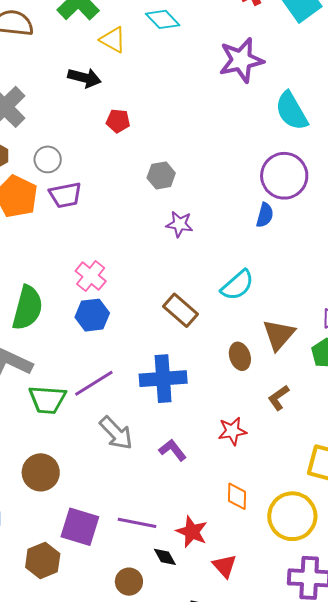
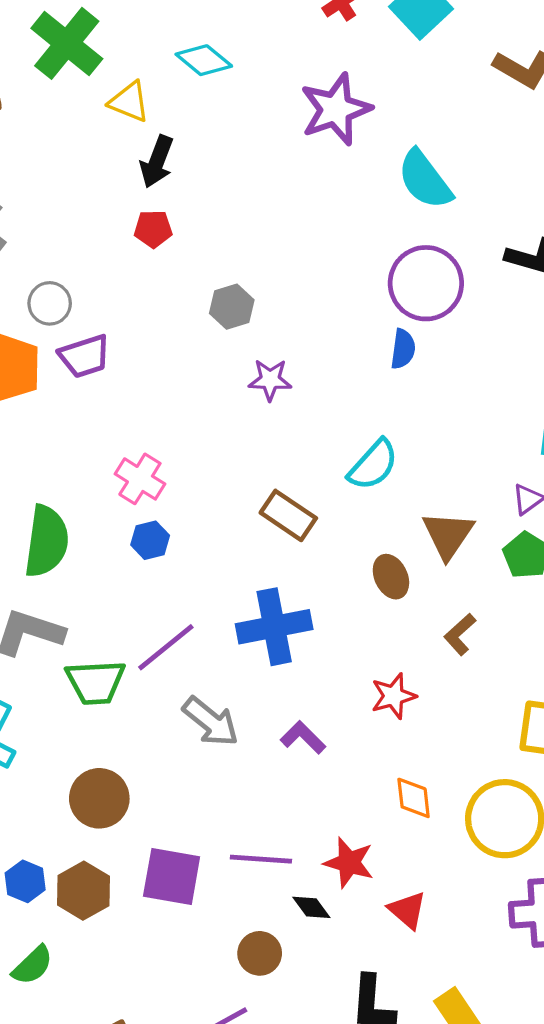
black arrow: (85, 78) -> (157, 162), moved, turned 104
blue hexagon: (92, 315) -> (150, 540), size x0.7
brown hexagon: (43, 561) -> (83, 891), moved

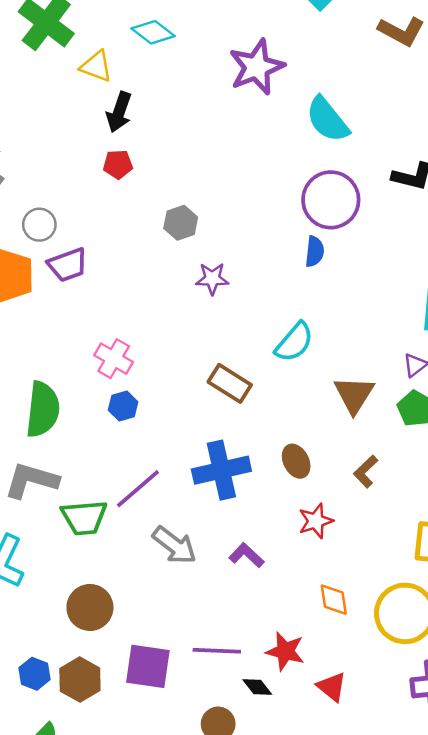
brown ellipse: (391, 577) -> (296, 461), moved

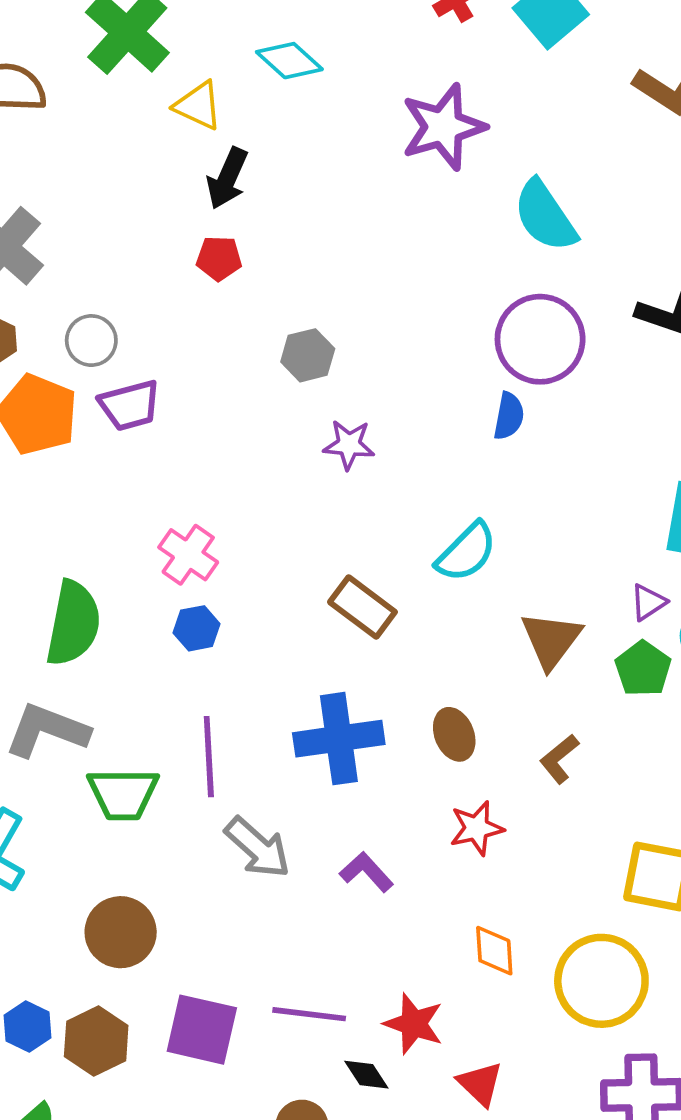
purple line: (138, 489) -> (209, 757), turned -57

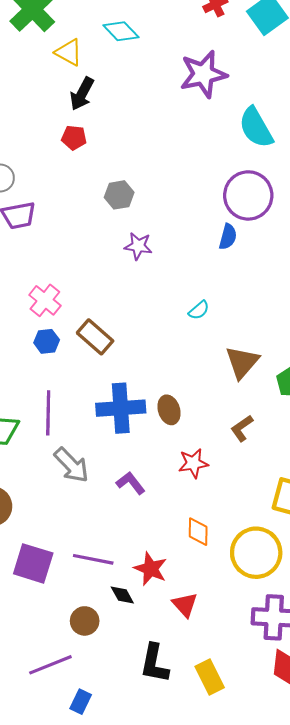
cyan semicircle: (466, 552) -> (199, 310), size x0.6
brown rectangle: (362, 607) -> (95, 337), moved
brown ellipse: (454, 734) -> (169, 410), moved

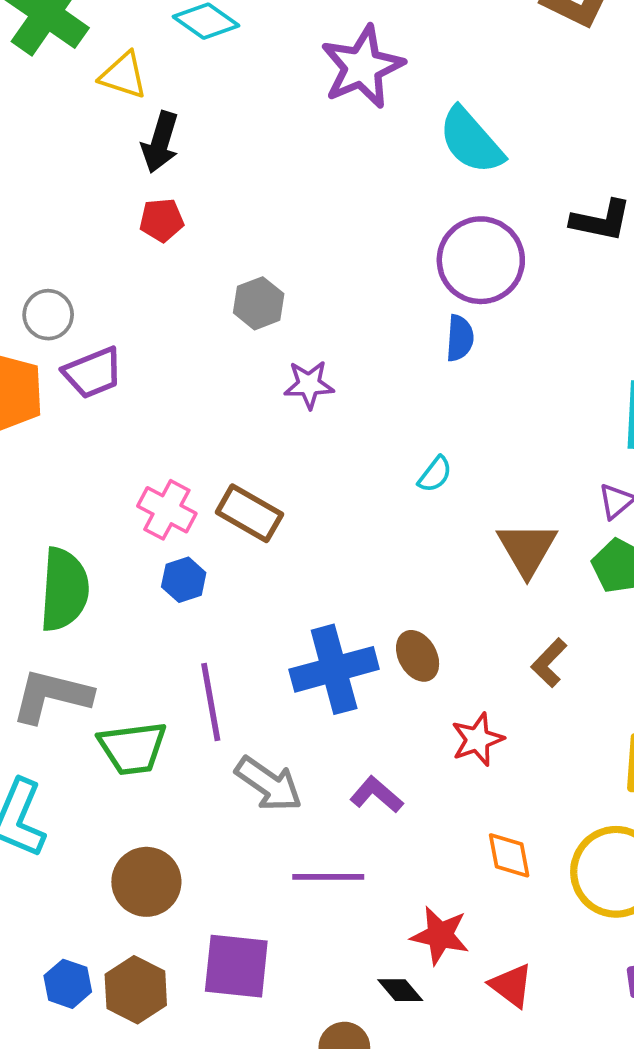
brown rectangle: (95, 337) -> (249, 513), moved
purple line: (93, 559) -> (328, 877), moved

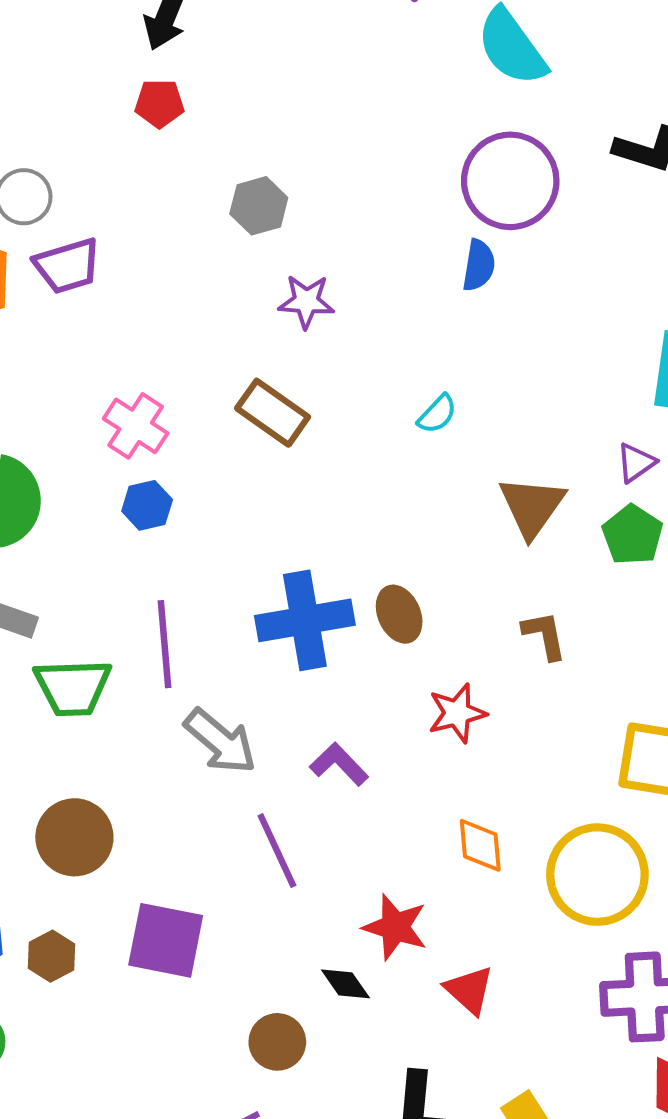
brown rectangle: (249, 513) -> (273, 413), moved
brown L-shape: (549, 663) -> (545, 635), turned 120
purple line: (328, 877) -> (277, 851), turned 60
brown hexagon: (136, 990) -> (51, 956), size x0.7

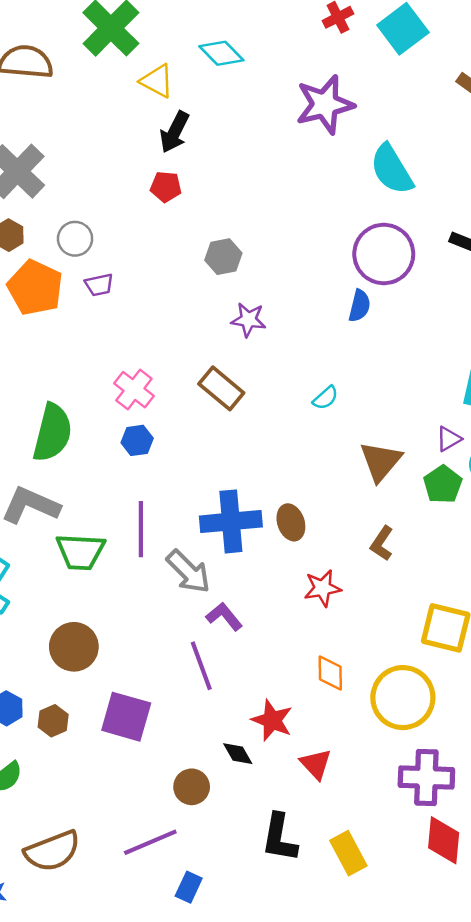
purple trapezoid: (67, 266) -> (99, 285), size x0.7
brown L-shape: (545, 635) -> (382, 543), turned -140
gray arrow: (220, 741) -> (188, 572), moved
purple L-shape: (339, 764) -> (224, 617), moved

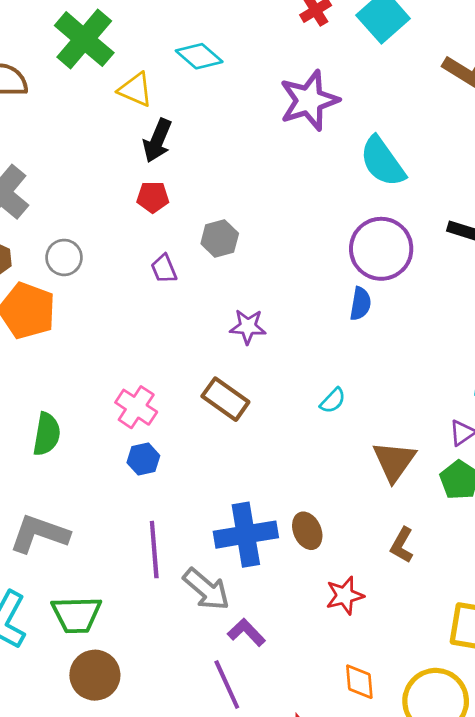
gray hexagon: (223, 257) -> (220, 239), moved
purple trapezoid: (99, 285) -> (164, 269), moved, turned 84
green semicircle: (52, 433) -> (47, 434), moved, size x0.7
green trapezoid: (81, 552) -> (76, 615), moved

